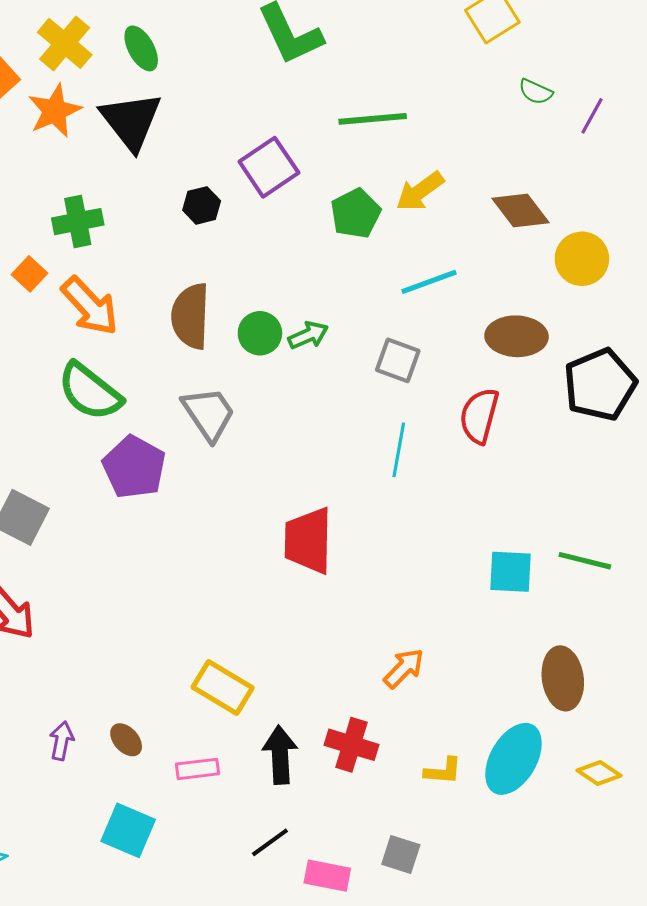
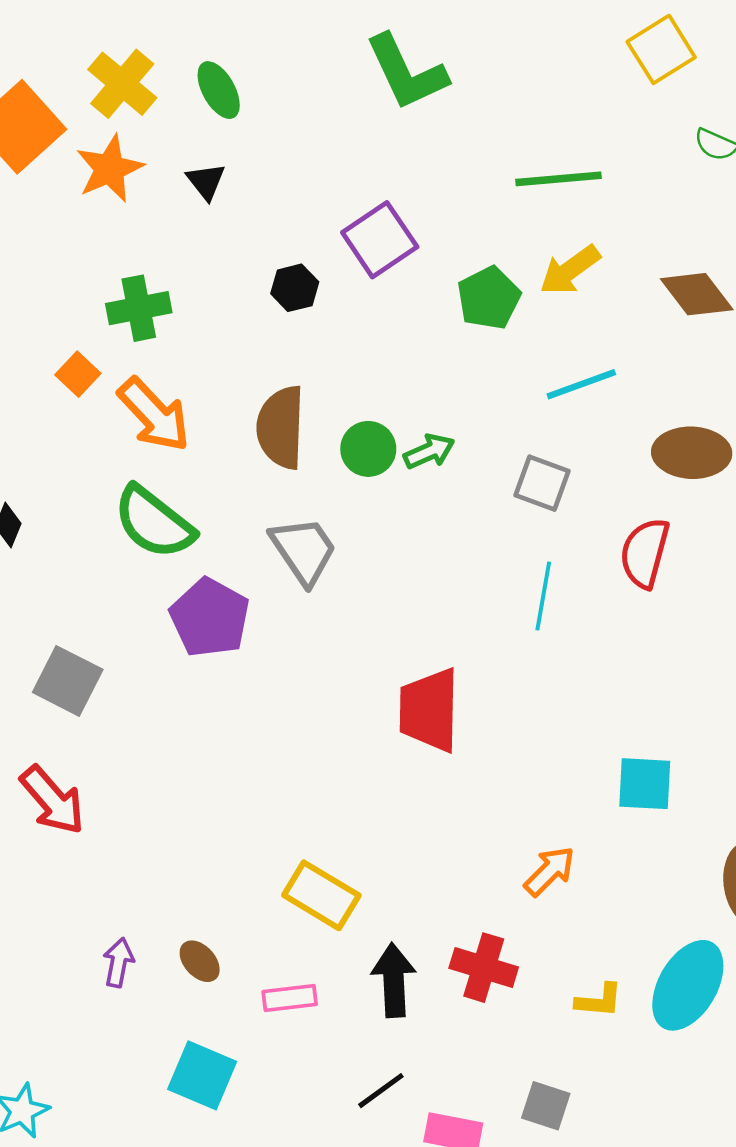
green line: (373, 119) -> (558, 179), moved
black triangle: (131, 121) -> (206, 181), size x0.5
cyan square: (510, 572) -> (645, 784), moved

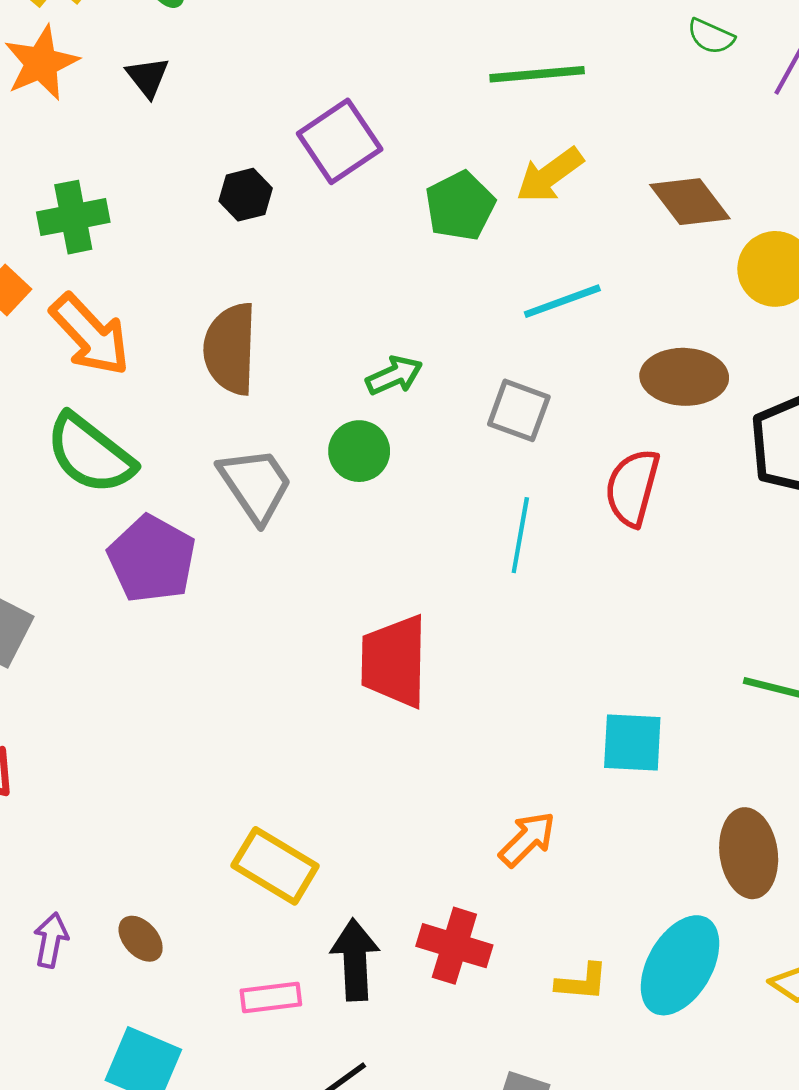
green circle: (368, 449) -> (359, 451), moved
pink rectangle: (290, 998) -> (271, 998), moved

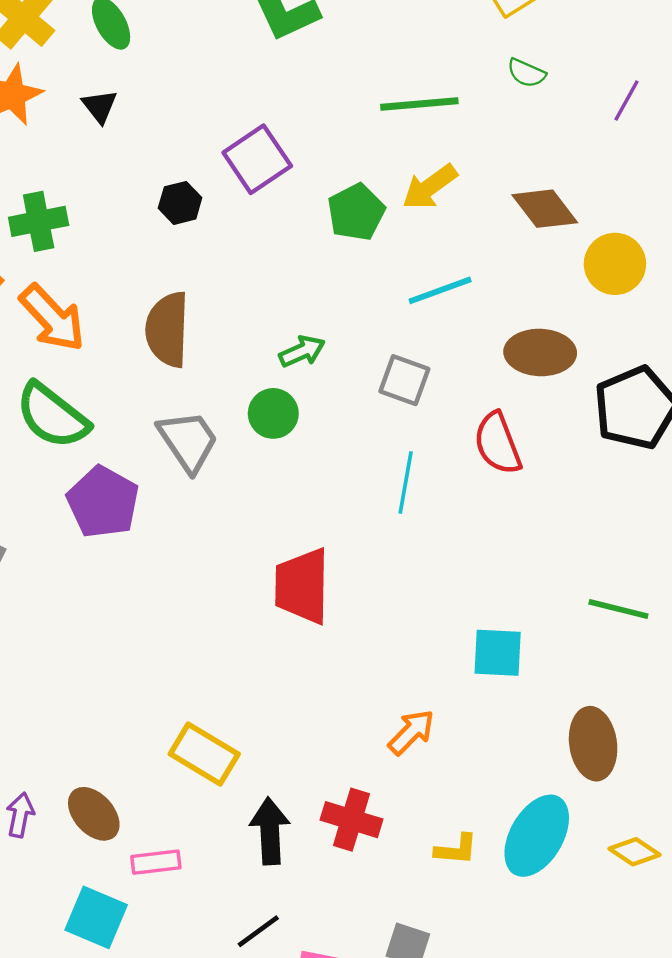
green semicircle: (711, 36) -> (526, 73), moved
red semicircle: (632, 488) -> (498, 443), turned -36
brown ellipse: (141, 939) -> (94, 814), size x1.4
pink rectangle: (271, 998) -> (156, 862), moved

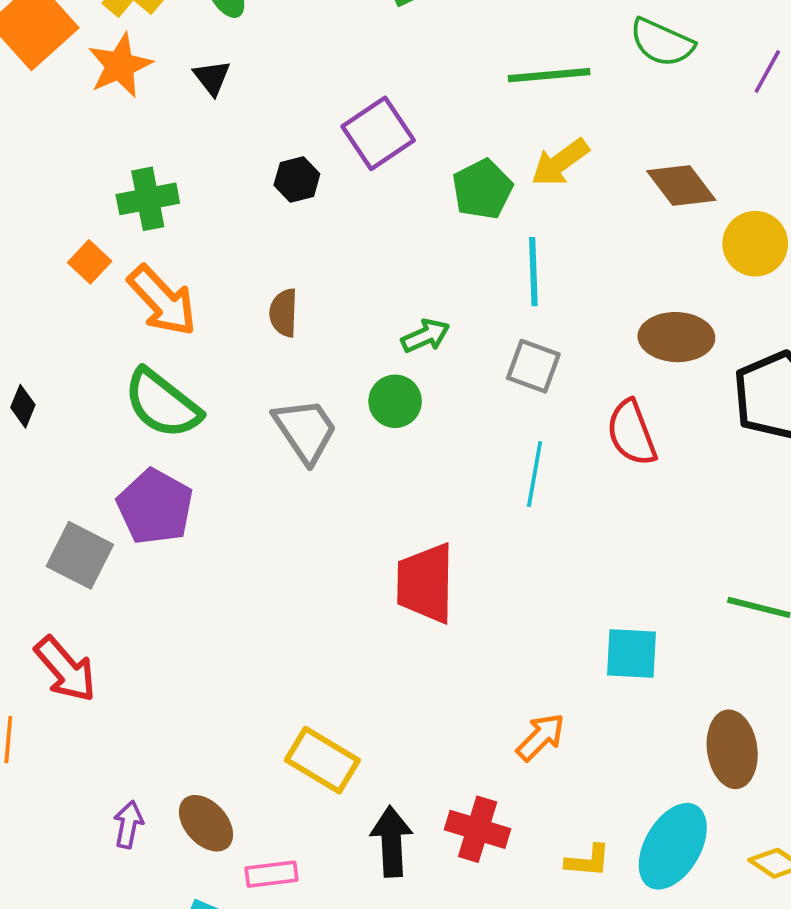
green semicircle: (526, 73) -> (662, 42), size x1.6
cyan line: (440, 290) -> (533, 272), moved, turned -72
brown semicircle: (167, 329) -> (284, 313), size x0.6
purple pentagon: (103, 502) -> (155, 507), moved

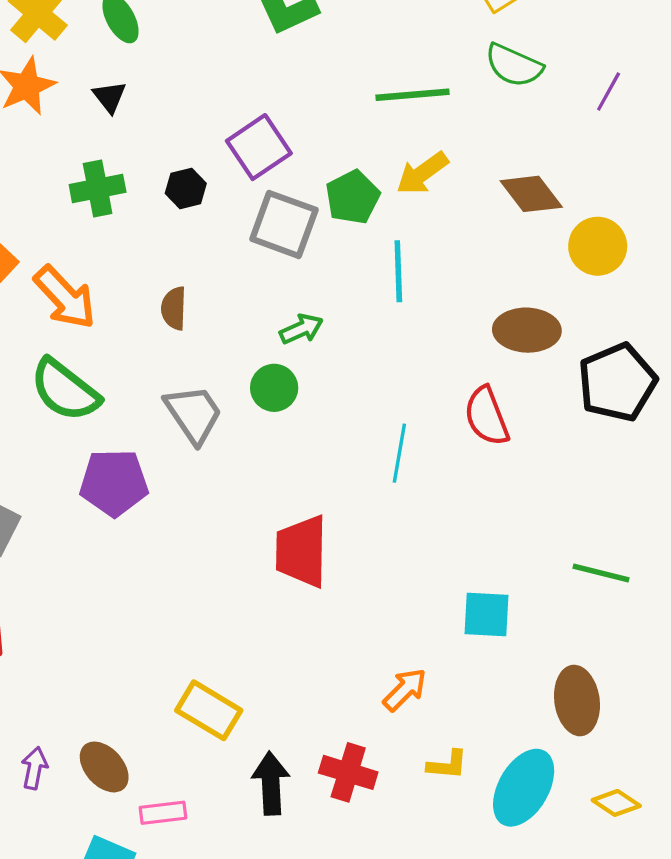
green cross: (148, 199) -> (98, 188), moved
gray square: (533, 366) -> (284, 224), moved, size x1.4
purple pentagon: (155, 507) -> (114, 483), moved, turned -30
yellow L-shape: (588, 861) -> (447, 765), moved

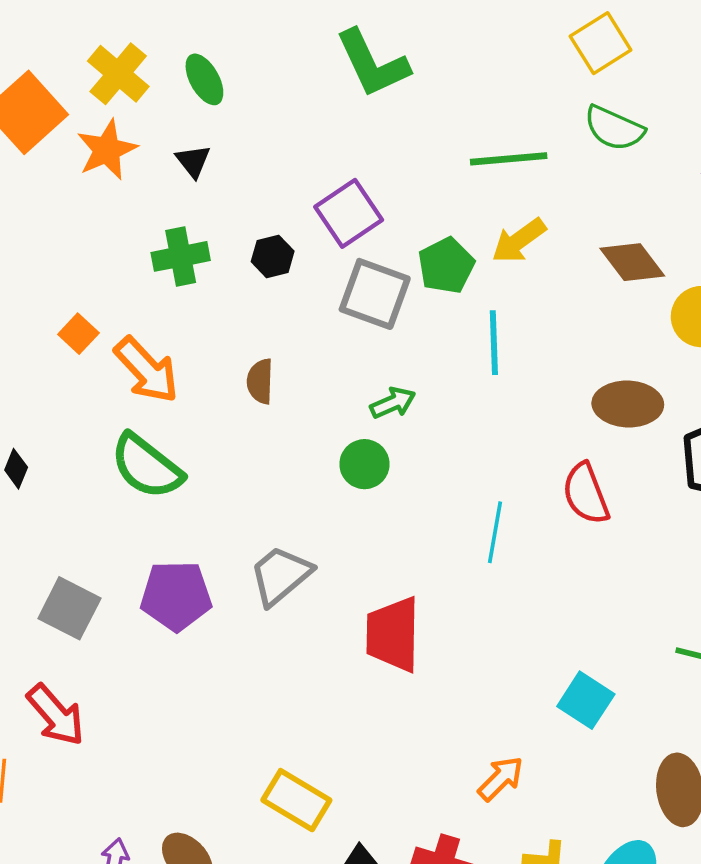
gray trapezoid: (193, 414) -> (280, 575), moved, turned -96
purple pentagon: (114, 483) -> (176, 596), moved
cyan square: (487, 614) -> (586, 700), turned 30

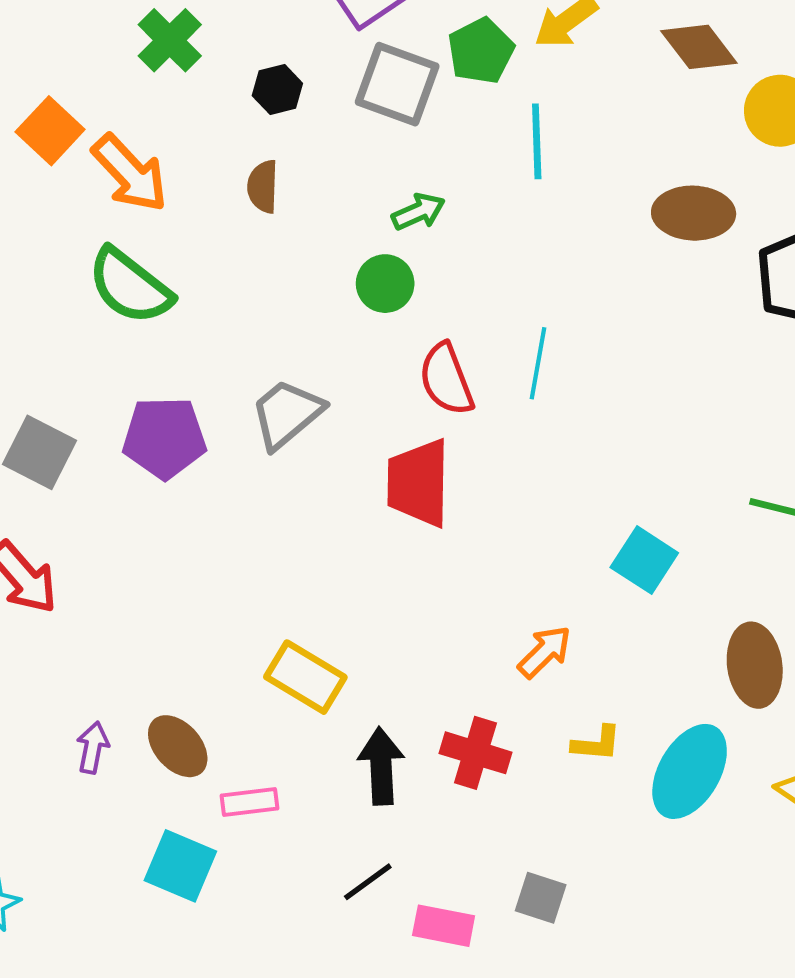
green cross: (181, 256) -> (170, 40), turned -34
black hexagon: (273, 256) -> (277, 89), moved
orange square: (78, 334) -> (50, 131), size x1.4
red semicircle: (586, 494) -> (446, 379), moved

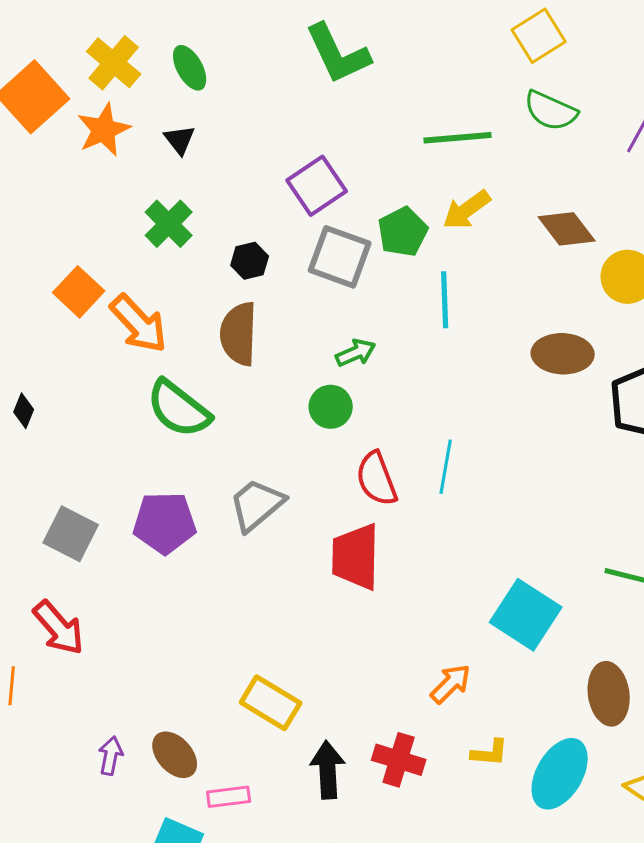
brown semicircle: (263, 187) -> (239, 334), size x1.6
green semicircle: (130, 286) -> (179, 409), moved
cyan square: (644, 560) -> (526, 615), size x1.4

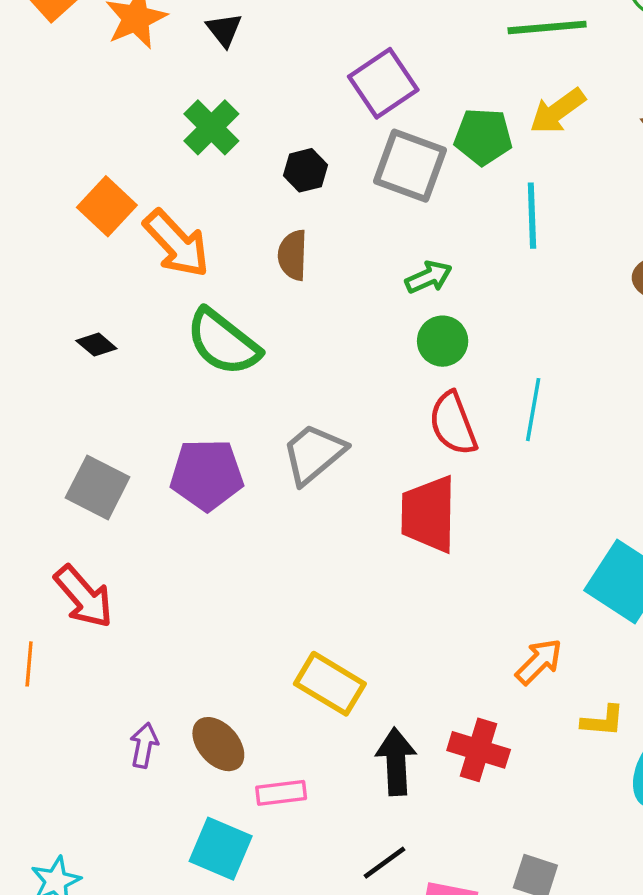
green pentagon: (403, 232) -> (483, 137), turned 30
brown semicircle: (239, 334) -> (293, 255), size x0.7
green circle: (331, 407) -> (443, 341), moved
black diamond: (24, 411) -> (96, 345), moved, turned -72
yellow L-shape: (490, 753) -> (603, 721), moved

